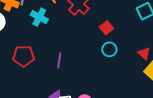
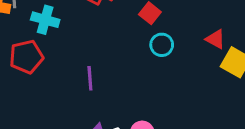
red pentagon: (24, 56) -> (26, 57), moved

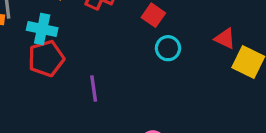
red pentagon: (26, 57) -> (46, 58), moved

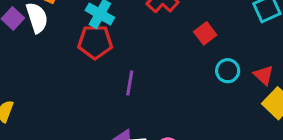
cyan circle: (168, 48) -> (228, 71), moved

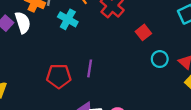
red pentagon: (95, 42) -> (59, 76), moved

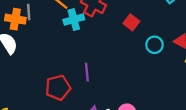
cyan cross: (68, 19) -> (74, 20), moved, turned -30

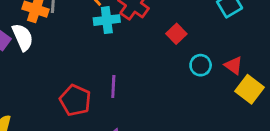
red pentagon: (58, 88) -> (75, 100), turned 30

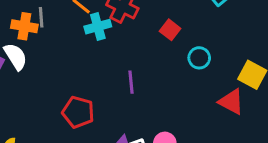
red triangle: (234, 65) -> (231, 102), moved, size x1.4
purple line: (113, 86) -> (131, 82), moved

